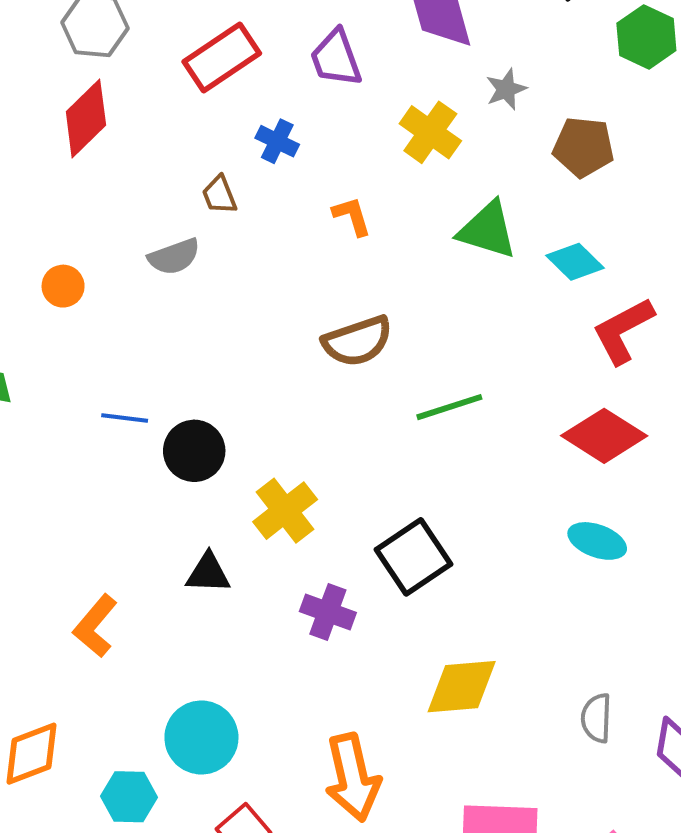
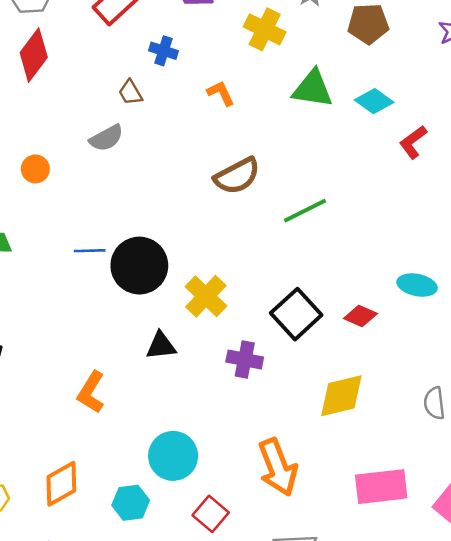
red L-shape: (623, 331) -> (413, 142), size x0.7
red diamond: (604, 436) -> (360, 316), moved, size x0.6
black circle: (194, 451) -> (139, 266), size x1.4

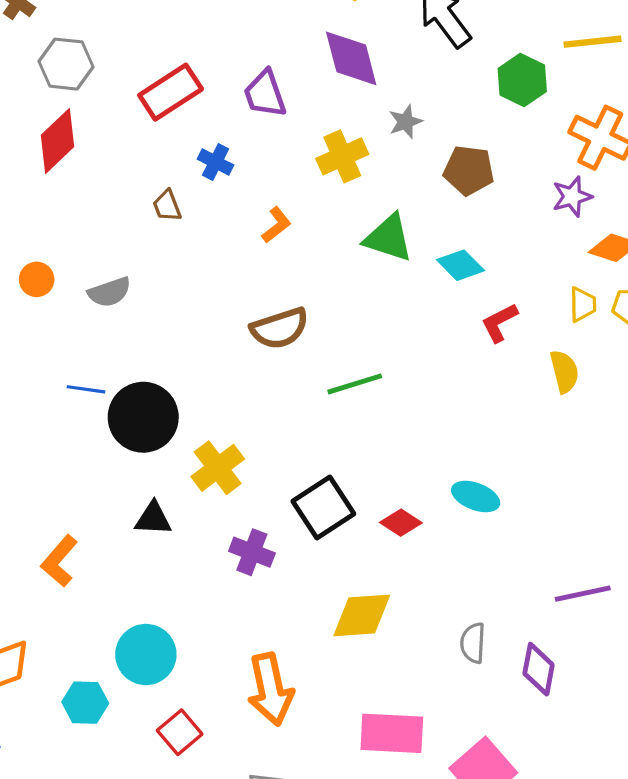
yellow cross: (265, 29) -> (342, 156), turned 30
orange L-shape: (221, 93) -> (276, 225), turned 68
gray semicircle: (106, 138) -> (110, 292), moved

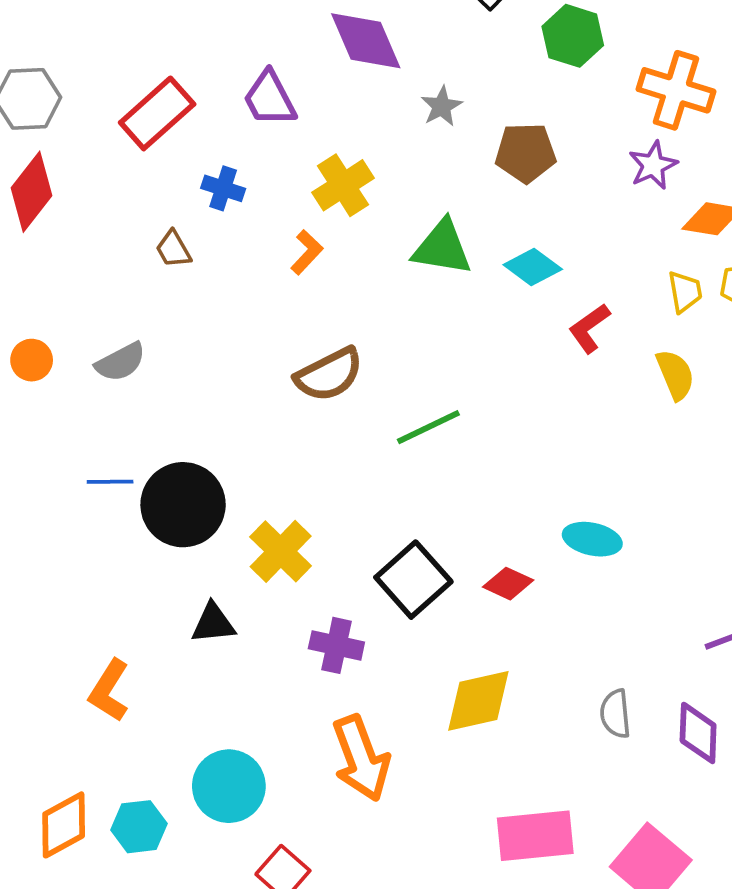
yellow cross: (342, 156) -> (343, 185), moved
orange arrow: (270, 689) -> (361, 758), moved
cyan hexagon: (85, 703) -> (139, 827), moved

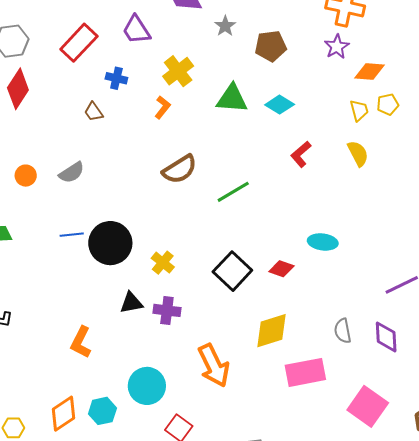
red L-shape: (589, 328) -> (301, 154), moved
yellow cross: (281, 551) -> (163, 263), size x0.7
purple cross: (336, 645) -> (167, 310), moved
pink rectangle: (535, 836) -> (305, 372), moved

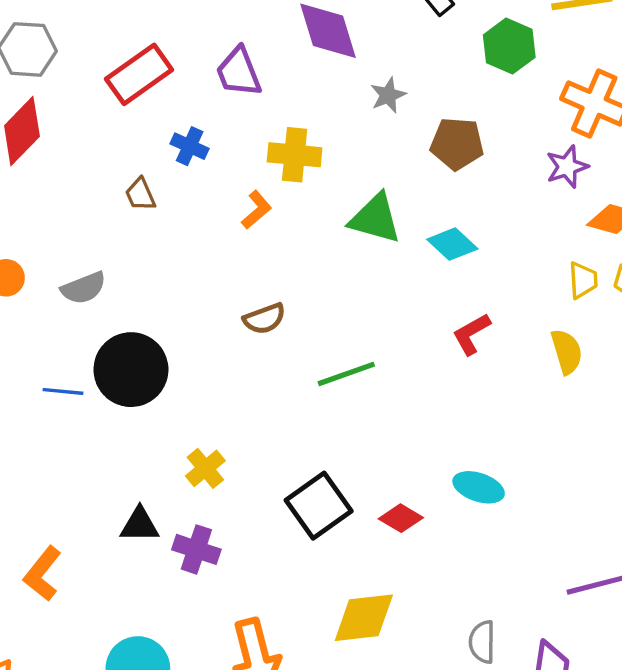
yellow cross: (178, 71) -> (295, 155), turned 32
brown semicircle: (180, 169) -> (264, 319), size x0.7
black circle: (110, 243) -> (131, 370), moved

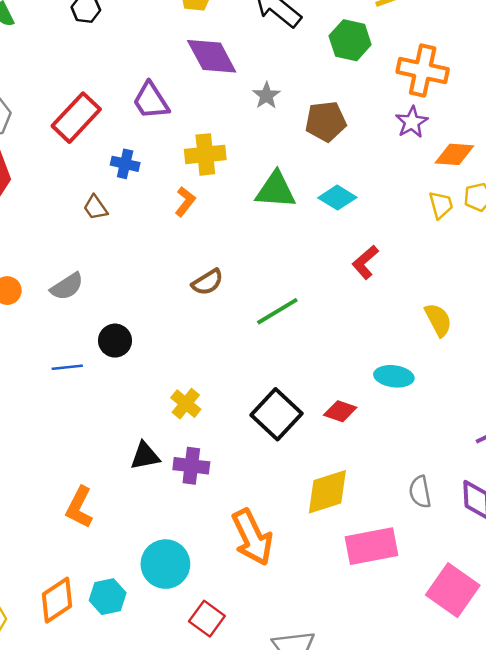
yellow semicircle: (567, 352) -> (438, 320), moved
black circle: (131, 370) -> (115, 341), size x0.6

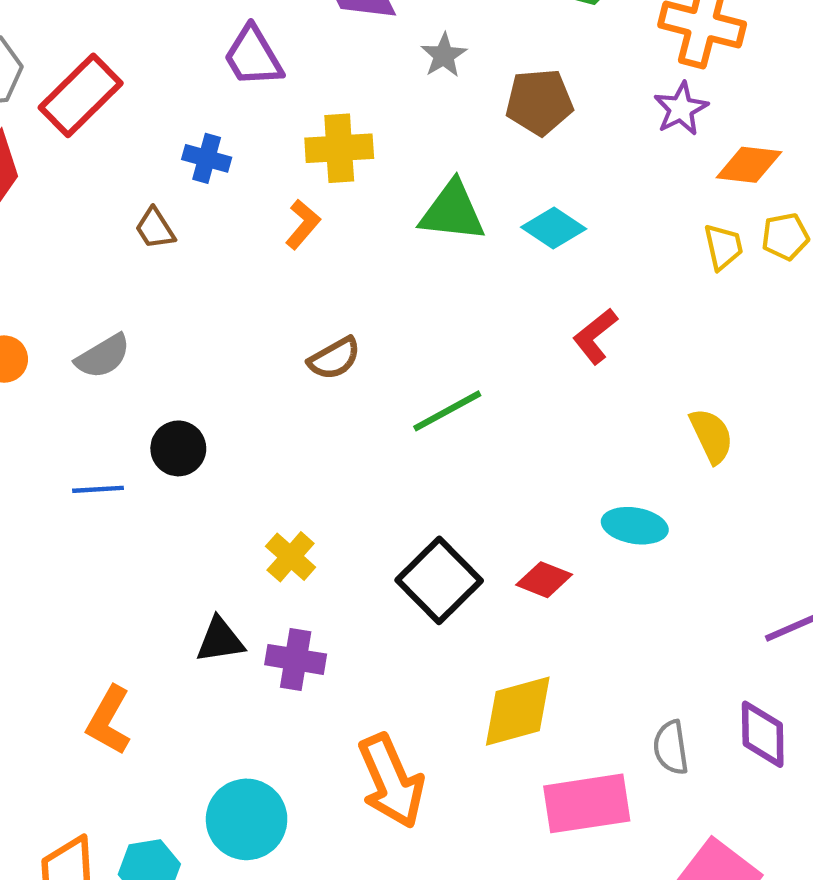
red rectangle: (76, 118) -> (81, 95), moved
gray semicircle: (420, 492) -> (671, 748), moved

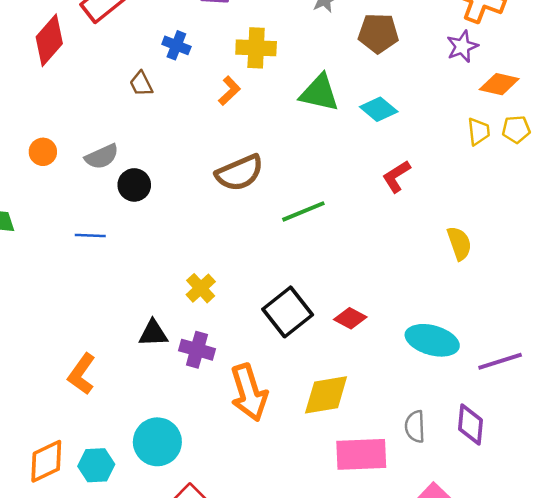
brown semicircle: (334, 358) -> (240, 173), size x1.5
black circle: (178, 448) -> (134, 185), moved
cyan ellipse: (635, 526) -> (432, 340), moved, size x1.4
orange arrow: (391, 781) -> (249, 393), moved

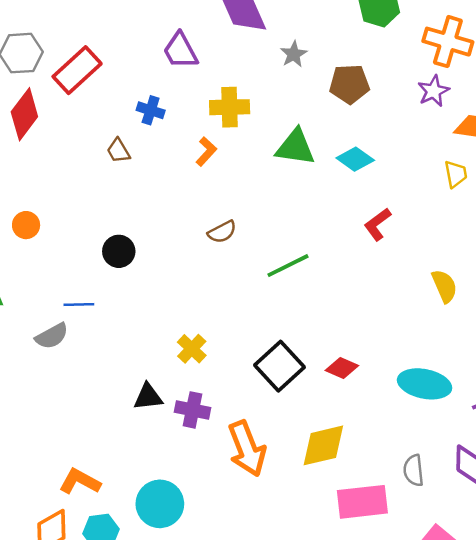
gray semicircle: (102, 157) -> (52, 336), moved
brown semicircle: (240, 173) -> (222, 232), size x0.6
orange L-shape: (82, 374) -> (80, 482), moved, turned 87

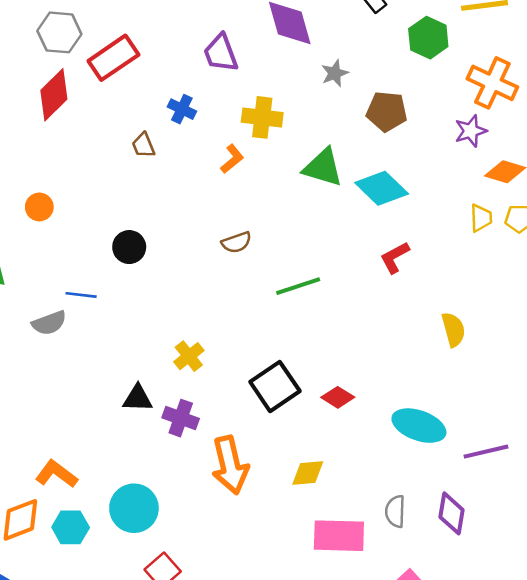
cyan diamond: (355, 159) -> (382, 188), size x1.4
yellow diamond: (323, 445) -> (308, 473), size x0.7

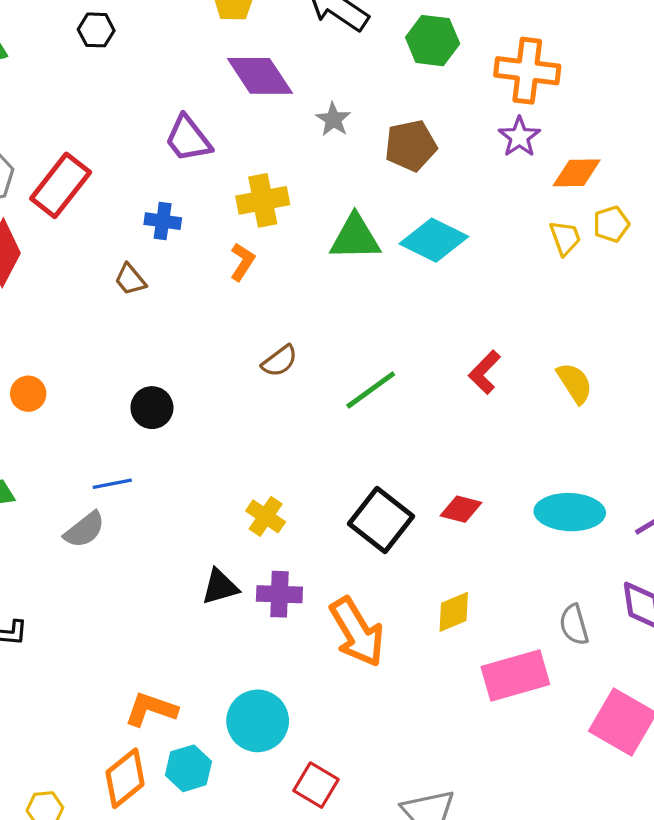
red L-shape: (395, 257) -> (485, 372), moved

